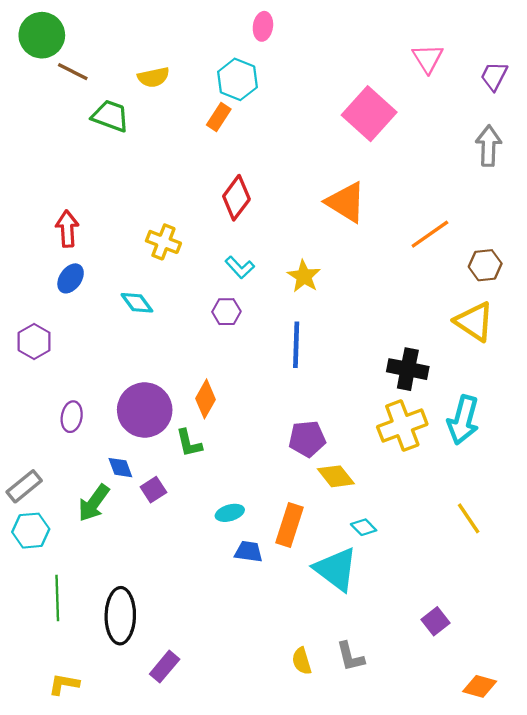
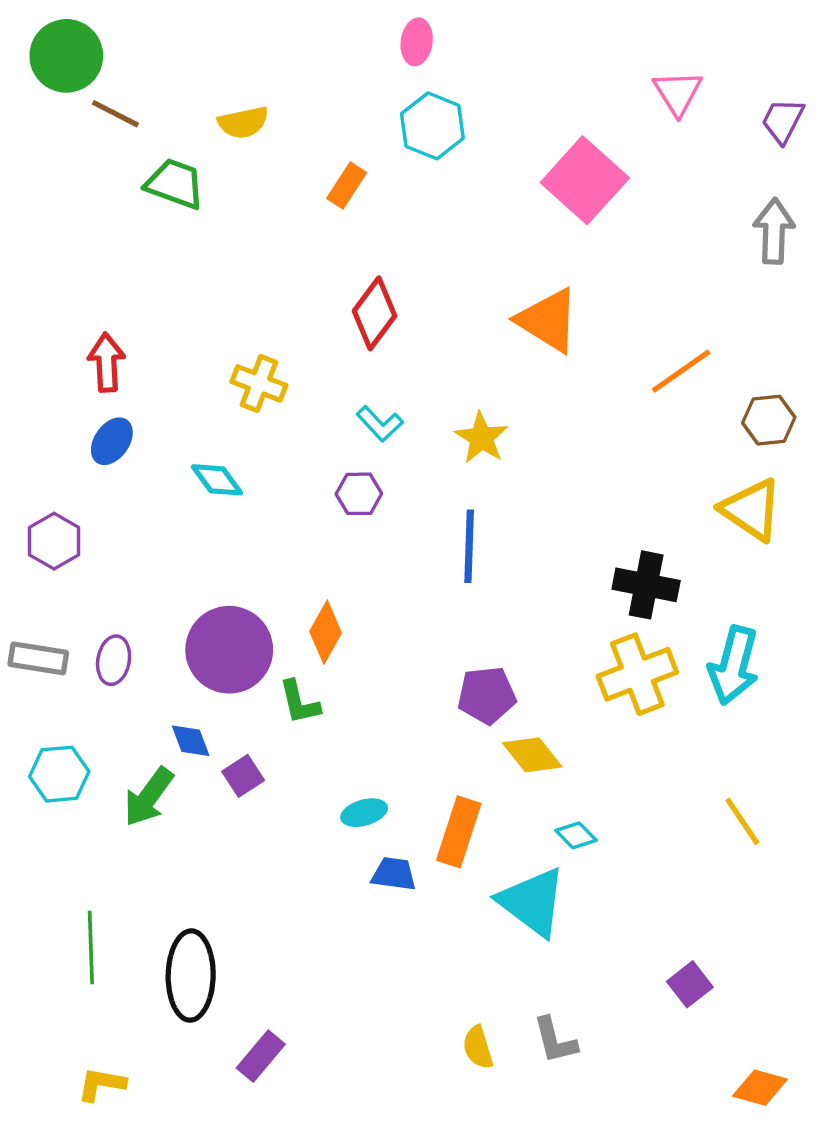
cyan hexagon: (238, 79) -> (432, 126), moved
gray rectangle: (24, 486) -> (38, 658), moved, turned 48
cyan hexagon: (31, 531) -> (59, 774), moved

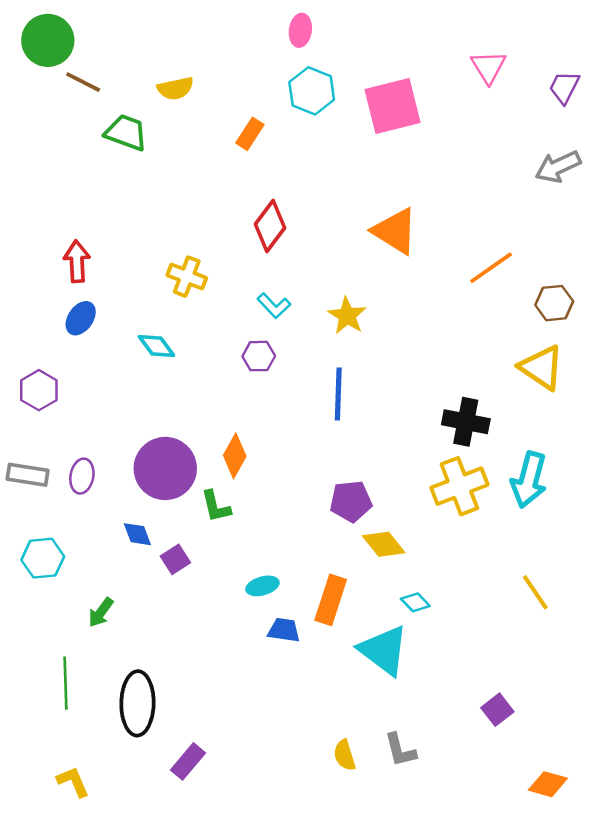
pink square: (585, 180) -> (393, 106), moved, turned 34
gray arrow: (774, 231) -> (558, 167), turned -117
green arrow: (149, 797) -> (101, 612), moved, size x0.7
yellow L-shape: (101, 1084) -> (73, 782), turned 57

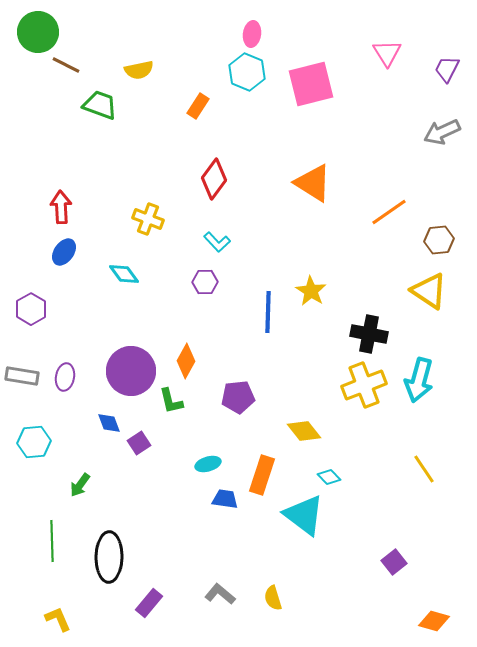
pink ellipse: (300, 30) -> (252, 34), moved
yellow star: (347, 316) -> (311, 291), moved
purple pentagon: (351, 501) -> (238, 397), moved
gray L-shape: (400, 750) -> (220, 594), moved, turned 144

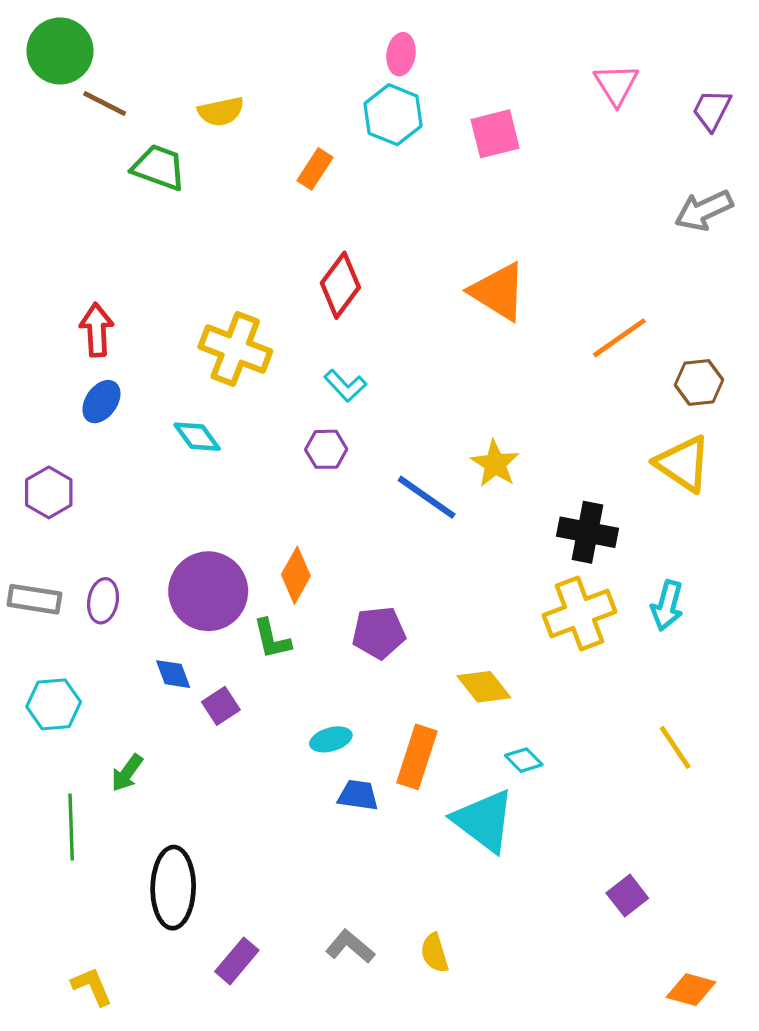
pink square: (311, 84) -> (495, 134), size x0.7
yellow cross: (148, 219) -> (235, 349), size x1.4
blue line: (268, 312) -> (427, 497), turned -57
cyan arrow: (419, 380) -> (667, 606), size x0.7
green line: (52, 541) -> (71, 827), moved

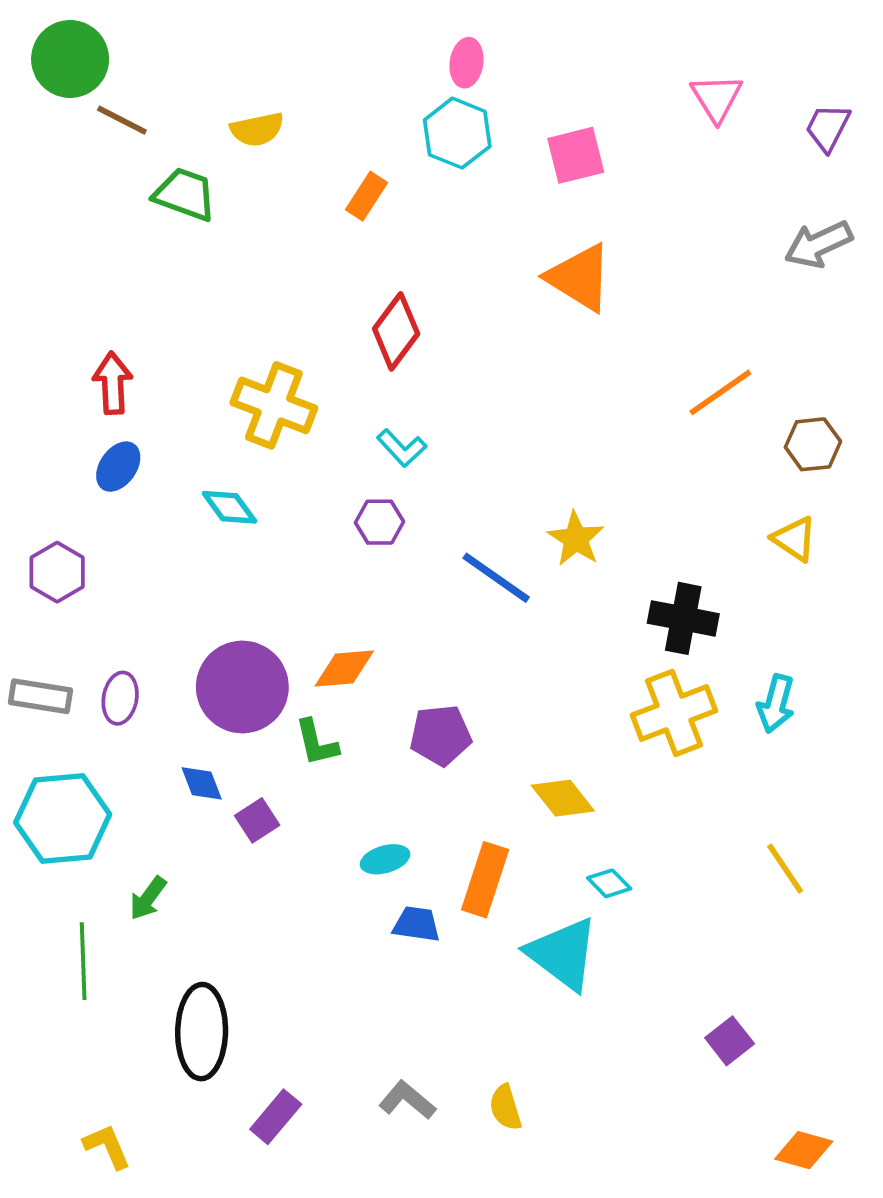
orange triangle: (498, 292) -> (580, 278), moved
yellow triangle: (683, 464) -> (794, 539), size x0.7
orange diamond: (296, 575) -> (344, 668), turned 56
cyan hexagon: (54, 704) -> (63, 819), size x1.5

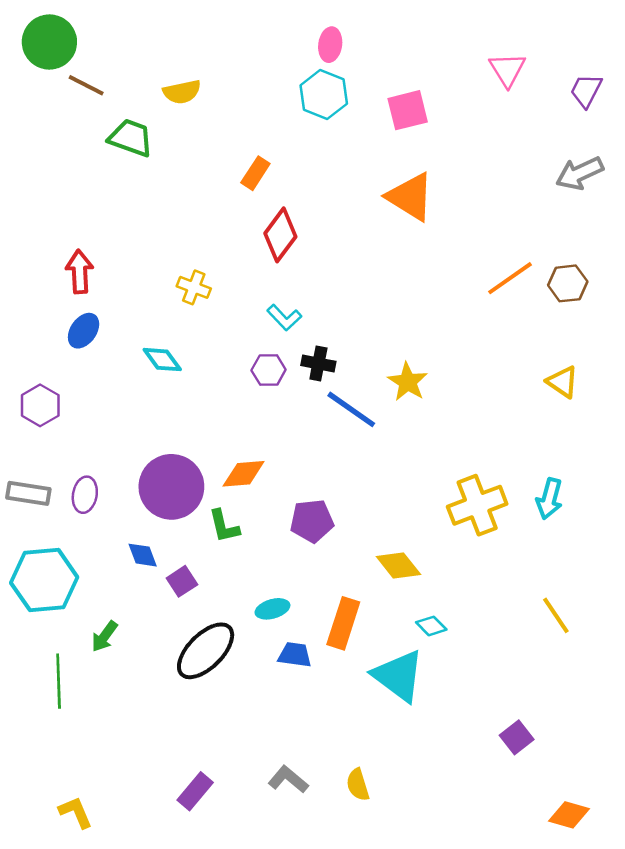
orange rectangle: (366, 196) -> (255, 173), moved
yellow cross: (274, 405) -> (194, 287), size x0.6
brown hexagon: (813, 444) -> (568, 283), moved
black cross: (683, 618) -> (318, 363), moved, size x0.7
black ellipse: (202, 1032) -> (206, 651), moved, turned 44

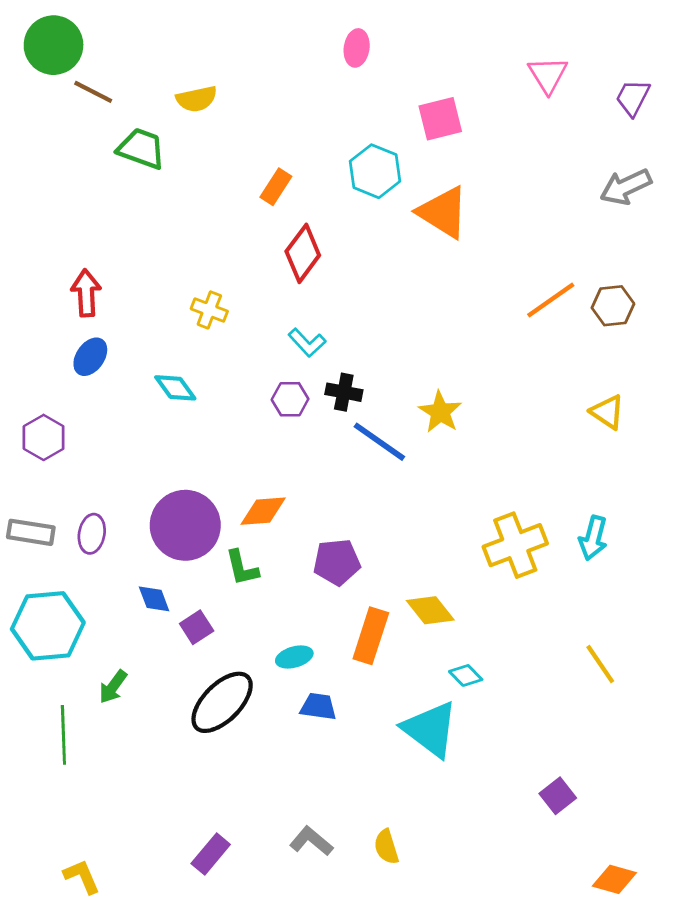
cyan hexagon: (324, 94) -> (375, 171), moved
orange rectangle: (343, 623) -> (371, 636), moved

